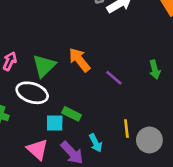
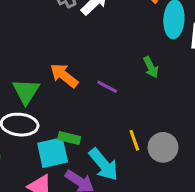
cyan square: (55, 123) -> (53, 153), size x1.5
cyan arrow: (96, 143) -> (104, 164), size x1.6

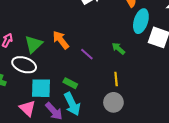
green arrow: (151, 67) -> (118, 48), turned 144
green rectangle: (69, 138) -> (70, 83), moved
yellow line: (134, 140) -> (116, 79), moved

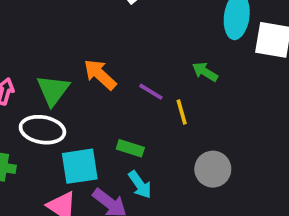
yellow line: (116, 79) -> (182, 112), moved
cyan arrow: (72, 104) -> (140, 185), size x0.7

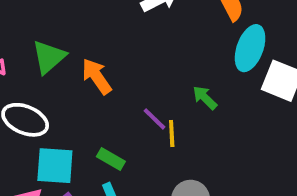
green triangle: (53, 90) -> (49, 57), moved
purple line: (151, 92) -> (154, 119), moved

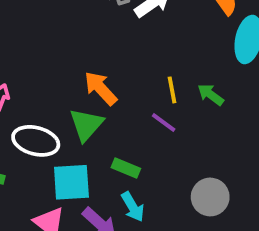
green triangle: (49, 57) -> (86, 125), moved
yellow line: (172, 133) -> (172, 90), moved

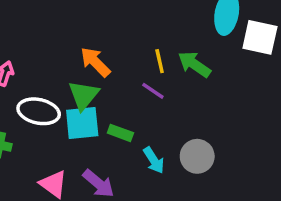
green arrow: (211, 95) -> (194, 64), size x1.4
cyan square: (71, 182) -> (82, 123), moved
cyan arrow: (133, 207) -> (154, 160), moved

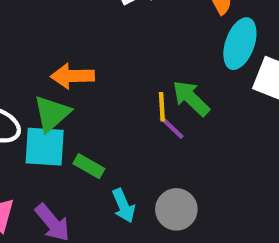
yellow line: (160, 61) -> (162, 107), moved
orange arrow: (95, 62) -> (72, 76), turned -56
purple line: (153, 91) -> (172, 127), moved

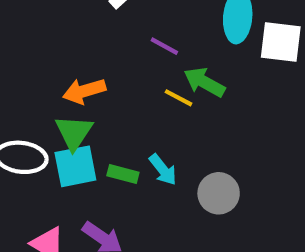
yellow line: (162, 107) -> (178, 98), turned -44
purple line: (172, 127) -> (164, 46), moved
cyan arrow: (123, 206) -> (163, 170), moved

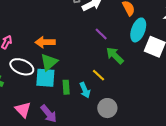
orange arrow: (84, 91) -> (45, 42), moved
yellow line: (178, 98) -> (98, 75), moved
green rectangle: (123, 174) -> (66, 87), turned 56

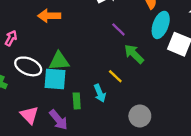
orange arrow: (45, 42) -> (49, 16), moved
green triangle: (49, 62) -> (59, 61), turned 36
green rectangle: (66, 87) -> (77, 101), moved
gray circle: (107, 108) -> (140, 116), moved

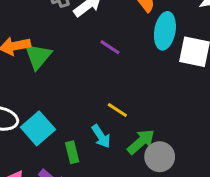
green arrow: (134, 54) -> (141, 142), moved, turned 105
green triangle: (59, 61) -> (38, 56), moved, turned -35
cyan square: (55, 79) -> (38, 128), turned -35

